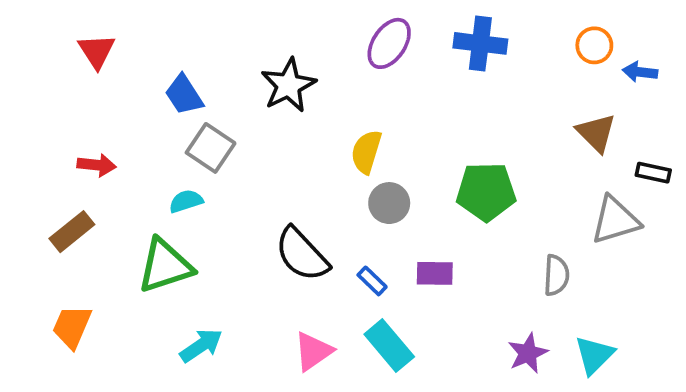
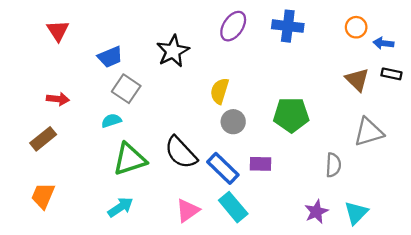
blue trapezoid: (184, 95) -> (110, 57), turned -80
black rectangle: (653, 173) -> (391, 74), moved
green triangle: (165, 266) -> (130, 159), moved
blue rectangle: (372, 281) -> (223, 168), size x1.8

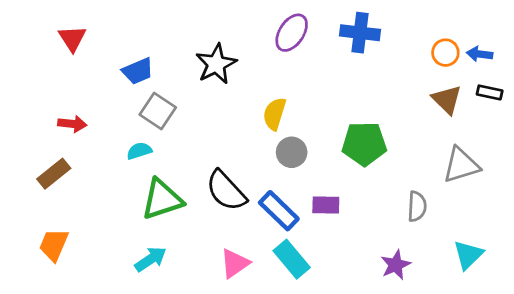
orange circle: (356, 27) -> (445, 53), moved
cyan triangle: (356, 213) -> (468, 255), moved

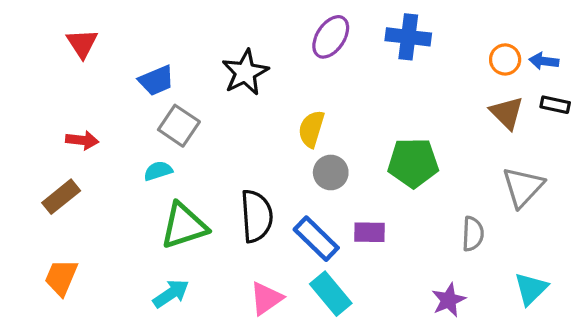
gray triangle: (461, 165) -> (523, 187), turned -30
black semicircle: (226, 191) -> (256, 216), turned -141

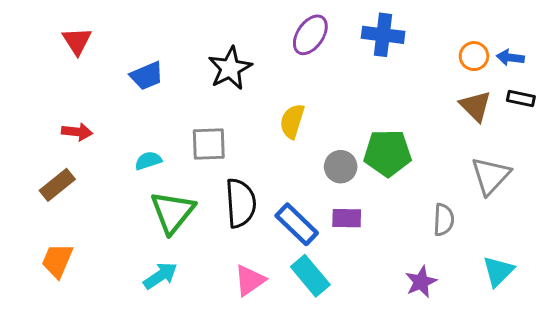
gray square: (179, 126) -> (209, 144), moved, turned -36
gray circle: (331, 172) -> (341, 167), moved
green triangle: (184, 226) -> (172, 212), turned -33

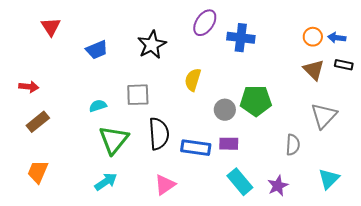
blue cross: (383, 35) -> (241, 38), moved
red arrow: (77, 132) -> (29, 87), moved
blue rectangle: (297, 224) -> (196, 148), turned -36
cyan rectangle: (310, 276) -> (240, 182), moved

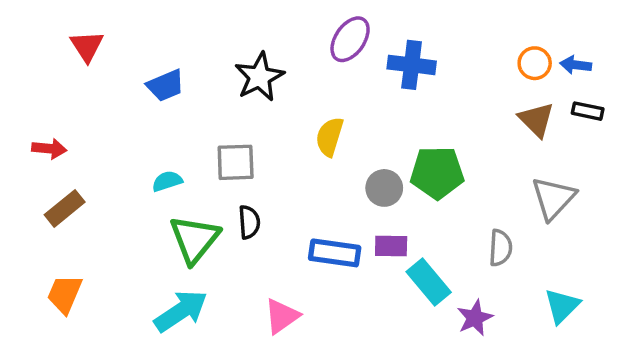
black semicircle: (159, 134) -> (249, 222), moved, size x0.6
cyan arrow: (106, 182) -> (181, 311), size x1.4
cyan rectangle: (240, 182) -> (429, 282), moved

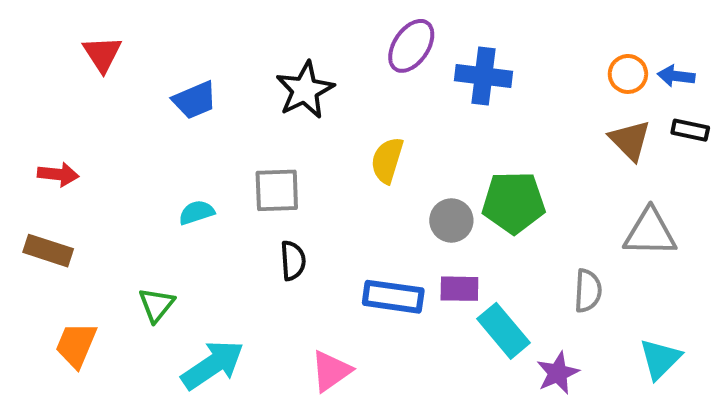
gray triangle: (553, 198) -> (650, 233), turned 48
brown rectangle: (65, 208) -> (48, 251), moved, turned 57
green triangle: (194, 239) -> (156, 305), moved, size x0.6

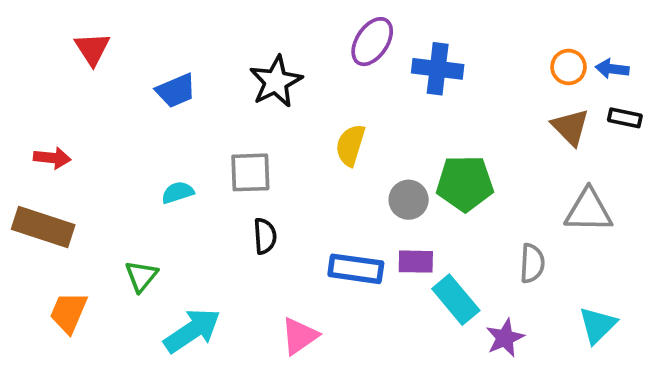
brown rectangle: (48, 251) -> (43, 227), size x1.4

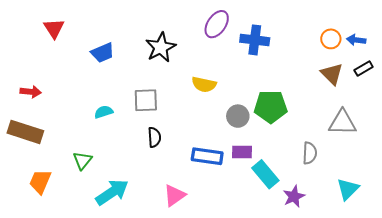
black rectangle: (625, 118) -> (364, 69), turned -42
yellow semicircle: (350, 145) -> (204, 84), turned -95

